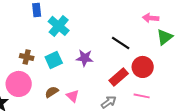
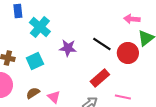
purple star: (85, 58) -> (68, 48), moved
red circle: (143, 67) -> (128, 53), moved

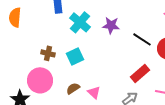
purple star: (68, 48) -> (111, 25), moved

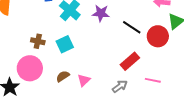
pink triangle: (94, 92) -> (84, 80), turned 32

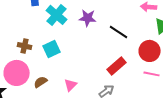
red circle: (158, 36) -> (150, 51), moved
brown semicircle: (63, 76) -> (41, 82), moved
pink line: (153, 80) -> (152, 74), moved

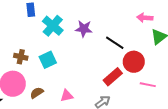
red circle: (150, 51) -> (134, 62), moved
pink triangle: (71, 85) -> (67, 96), turned 32

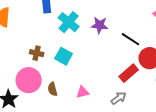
cyan square: (48, 60) -> (64, 56), turned -36
brown semicircle: (37, 93) -> (53, 89), turned -72

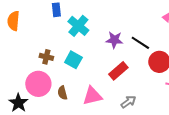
purple star: (100, 25) -> (114, 40), moved
red rectangle: (129, 73) -> (118, 71), moved
pink triangle: (83, 92) -> (92, 96), size x1.5

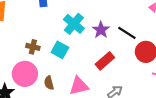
cyan cross: (78, 26) -> (74, 24), moved
purple star: (114, 40) -> (101, 30), turned 30

